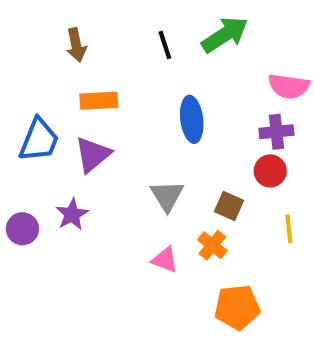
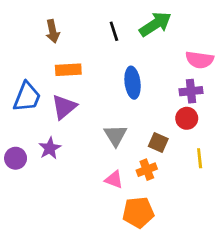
orange cross: (212, 245) -> (147, 170), turned 30
orange pentagon: (237, 307) -> (138, 212), moved

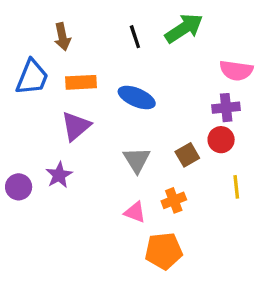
blue ellipse: (133, 83) -> (137, 97), moved, turned -60
blue trapezoid: (27, 97) -> (32, 77), moved
brown square: (158, 143) -> (187, 155), moved, turned 36

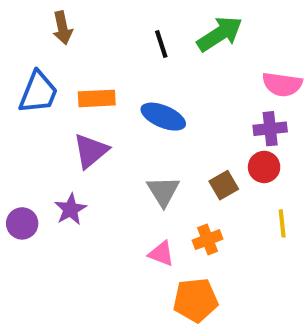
brown arrow: (62, 37) -> (62, 28), moved

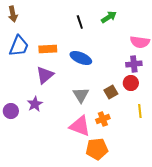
brown arrow: (62, 28) -> (13, 14), moved
green arrow: (220, 34) -> (109, 17), size x0.7
pink triangle: (161, 254) -> (80, 126), size x1.6

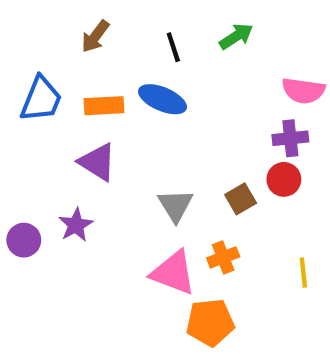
brown arrow: (13, 14) -> (95, 36), moved, turned 49
blue ellipse: (81, 58) -> (162, 99), moved
purple triangle: (45, 75) -> (97, 162), turned -48
yellow line: (140, 111) -> (303, 273), moved

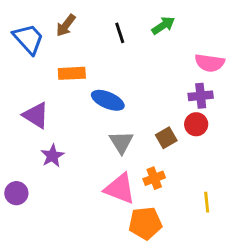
blue trapezoid: (41, 99) -> (28, 39), moved, turned -64
blue ellipse: (162, 99) -> (108, 100), moved
purple triangle: (97, 162) -> (36, 115), moved
purple circle: (24, 240) -> (16, 193), moved
yellow line: (303, 273) -> (207, 202), moved

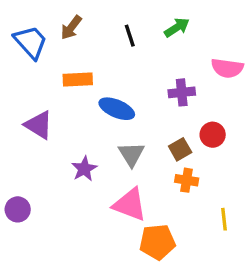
purple cross: (201, 96) -> (182, 92), moved
purple star: (52, 156) -> (84, 169), moved
orange cross: (154, 178) -> (187, 180), moved, turned 30

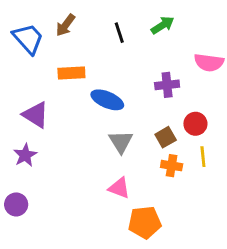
purple star: (84, 169) -> (25, 155), moved
pink triangle: (130, 205) -> (119, 188), size x0.7
purple circle: (18, 209) -> (16, 204), moved
yellow line: (224, 219) -> (203, 157), moved

